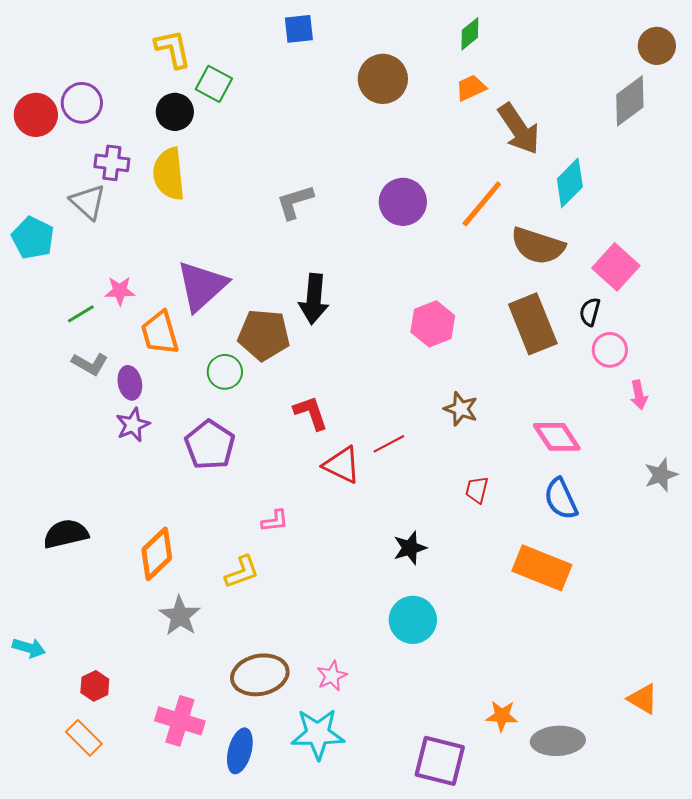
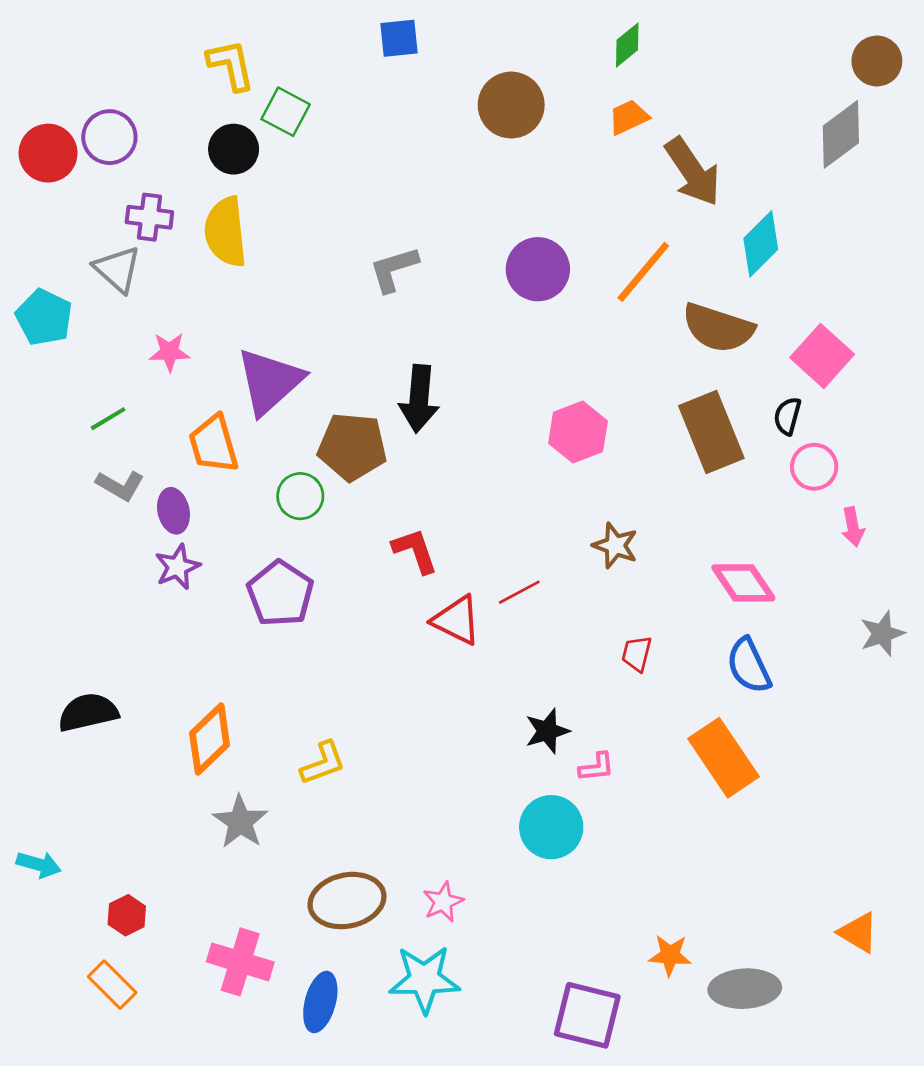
pink star: (120, 291) -> (169, 352), moved
pink L-shape: (275, 521) -> (597, 767), moved
orange rectangle: (542, 568) -> (723, 758), turned 34

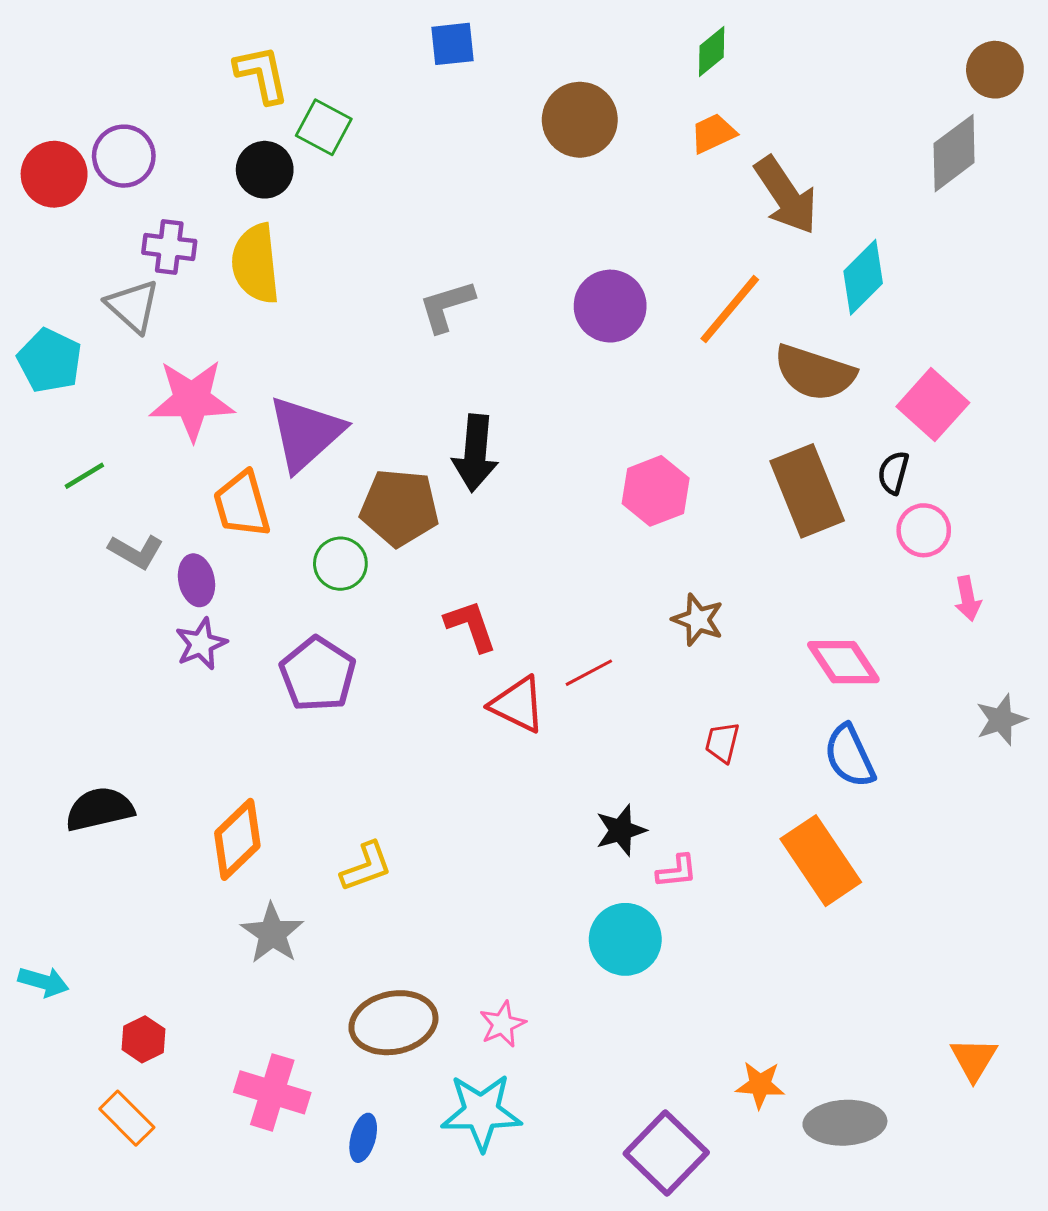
pink star: (169, 352) -> (192, 400), size x1.8
green line: (108, 419) -> (84, 476), moved
orange triangle: (858, 933) -> (974, 1059), turned 30
blue ellipse: (320, 1002) -> (363, 1138), size x0.7
purple square: (587, 1015) -> (666, 1153), turned 30

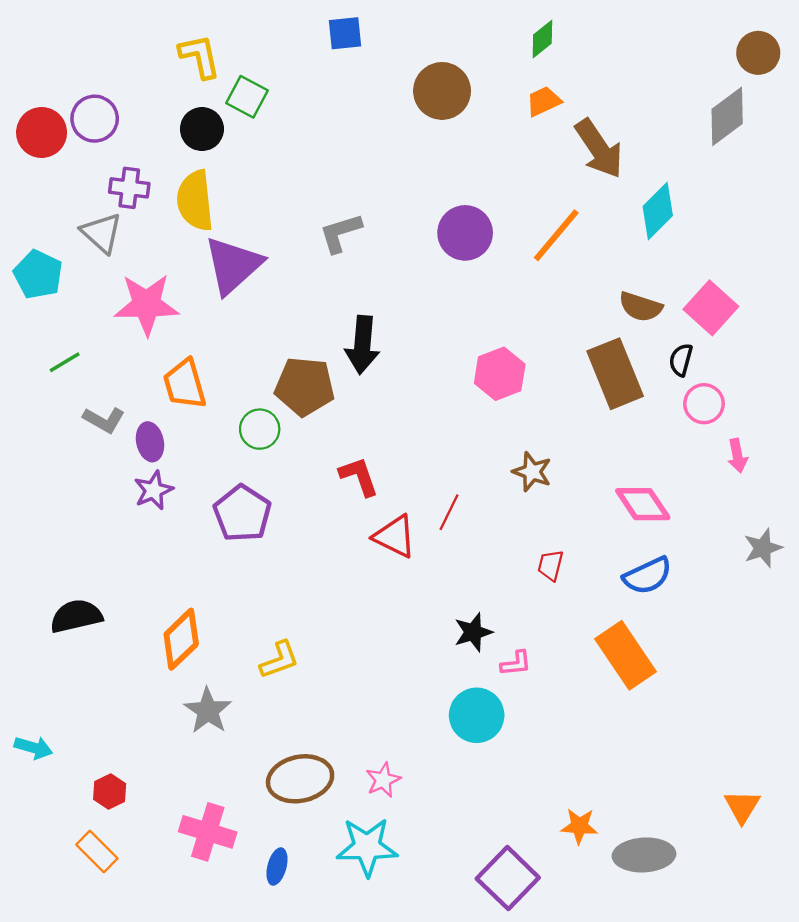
brown semicircle: (815, 373) -> (641, 307), moved, size x0.7
purple triangle: (306, 433) -> (233, 265), moved
red line: (589, 673) -> (449, 512), turned -36
blue semicircle: (850, 756) -> (647, 576), turned -90

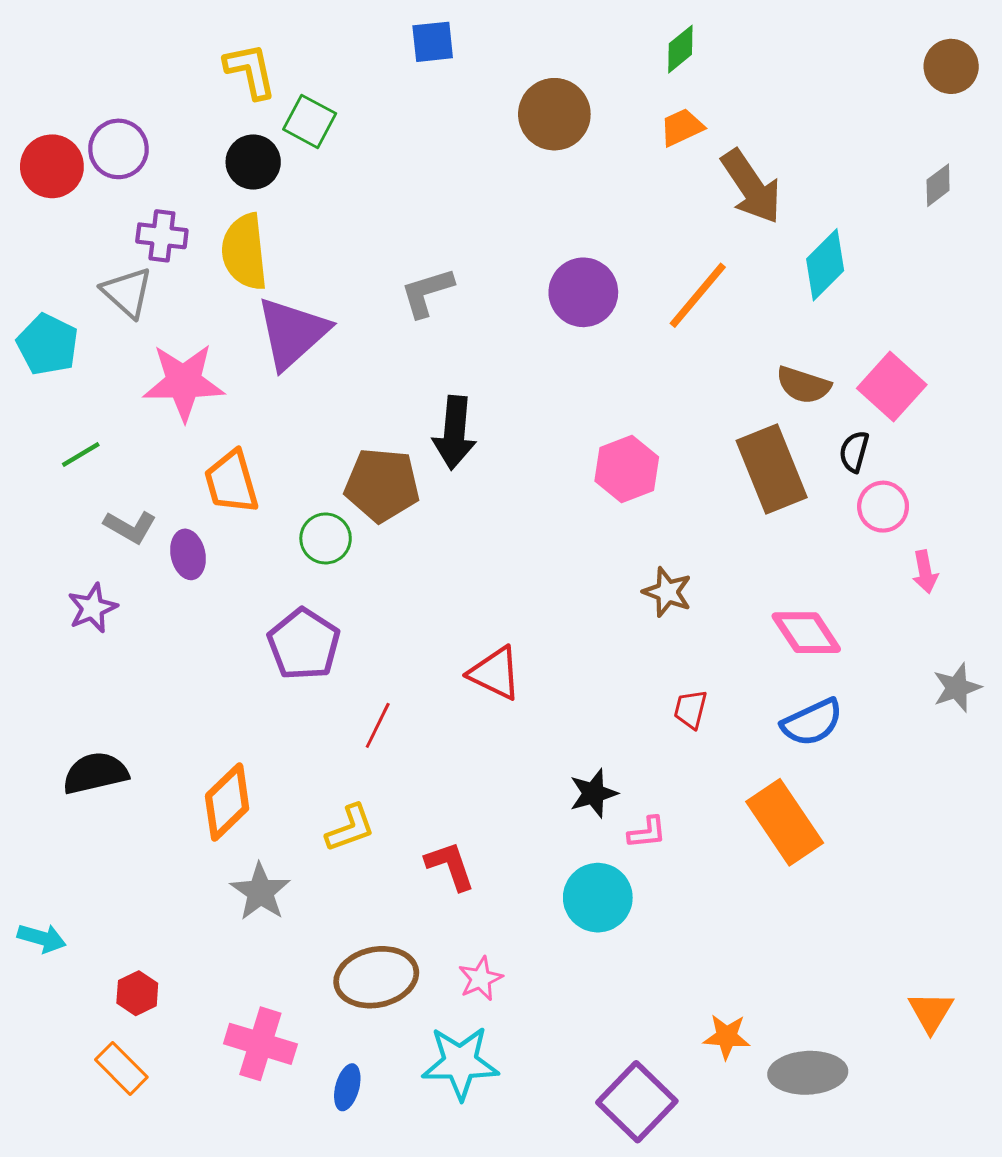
gray diamond: (727, 116) -> (938, 185), moved, size x0.6
red L-shape: (359, 476) -> (450, 866), moved
purple star: (153, 490) -> (92, 608), moved
red line: (449, 512) -> (378, 725), moved

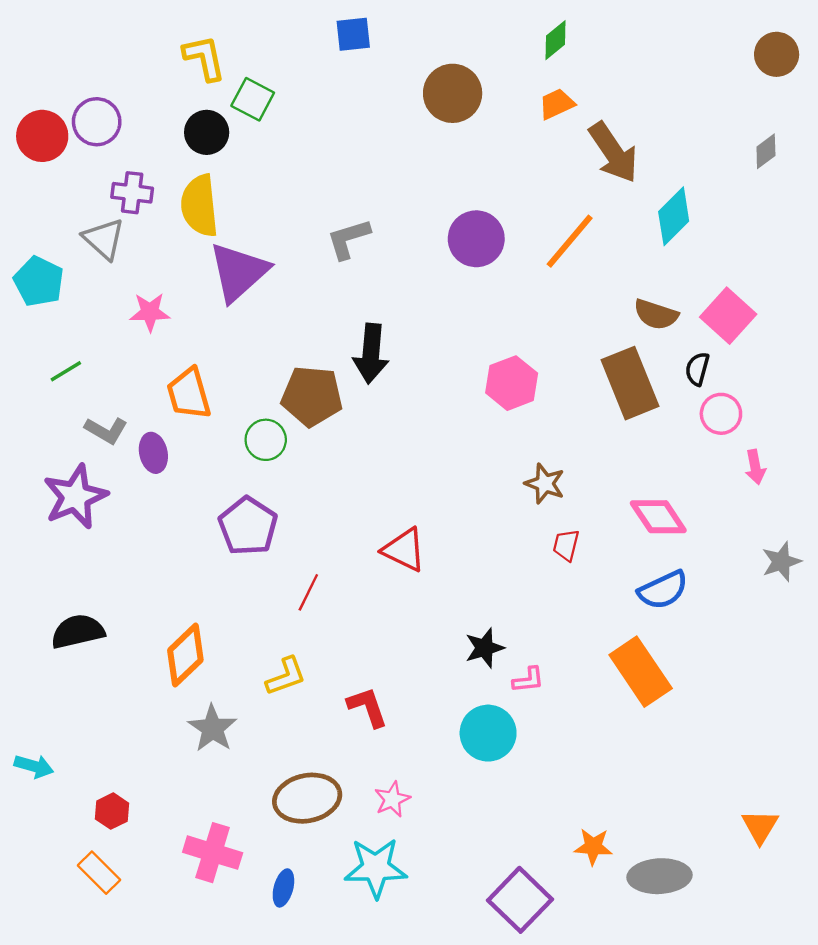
pink star: (184, 382) -> (150, 312), size x0.6
purple star: (92, 608) -> (75, 497), size x1.6
red trapezoid: (690, 709) -> (566, 545), moved

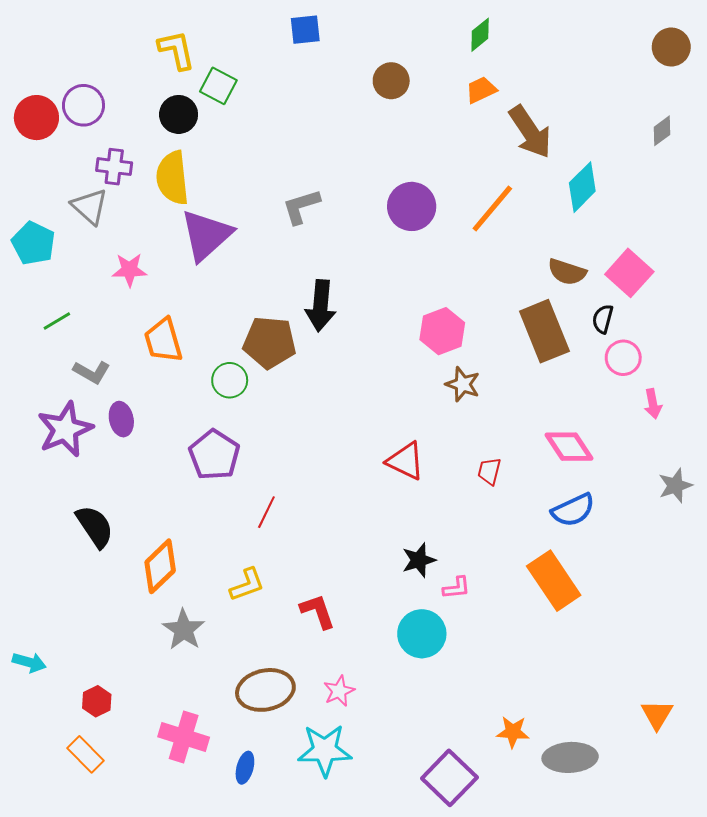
brown circle: (453, 93) -> (391, 81), size x0.7
purple ellipse: (153, 453) -> (121, 419), moved
brown star: (545, 484) -> (463, 384), moved
red triangle: (404, 550) -> (405, 461), moved
black semicircle: (78, 631) -> (95, 526), moved, turned 69

